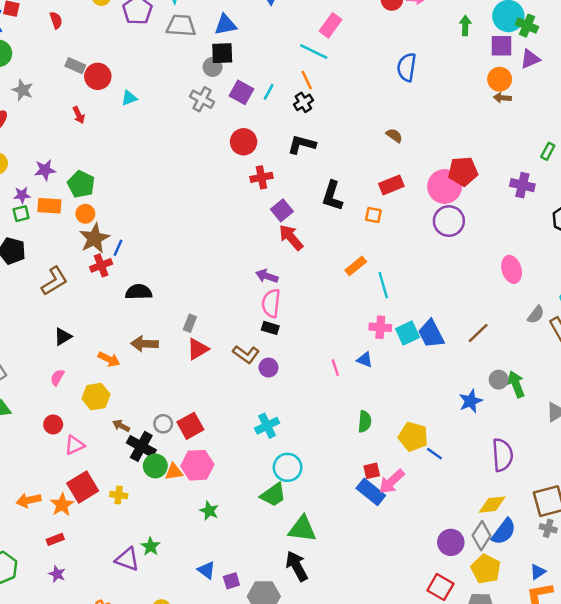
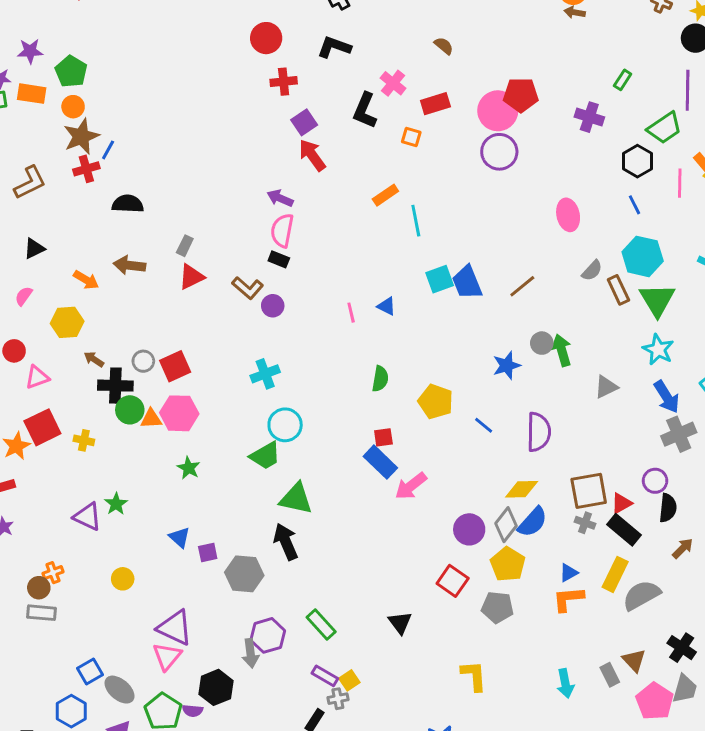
pink cross: (380, 327) -> (393, 83), moved, turned 30
black cross: (141, 446) -> (115, 386), turned -32
blue line: (434, 454) -> (484, 425), moved
pink arrow: (392, 482) -> (411, 486), moved

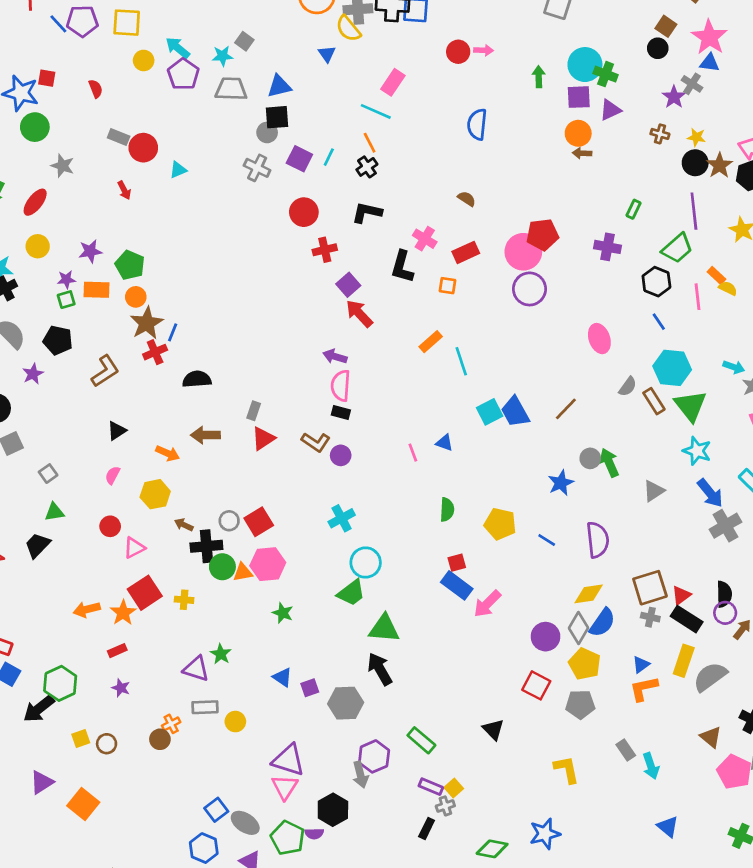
purple circle: (655, 481) -> (725, 613), moved
gray rectangle: (41, 613) -> (205, 707), moved
gray rectangle: (610, 675) -> (626, 750), moved

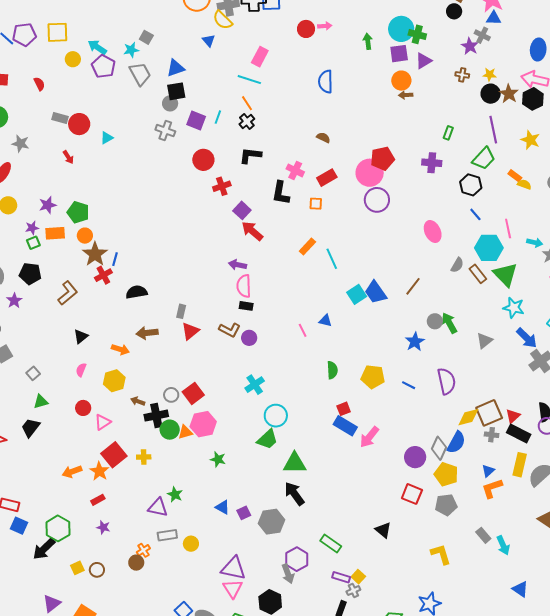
gray trapezoid: (231, 89) -> (140, 74), turned 65
pink line: (698, 297) -> (508, 229), moved
yellow diamond: (589, 594) -> (468, 417), moved

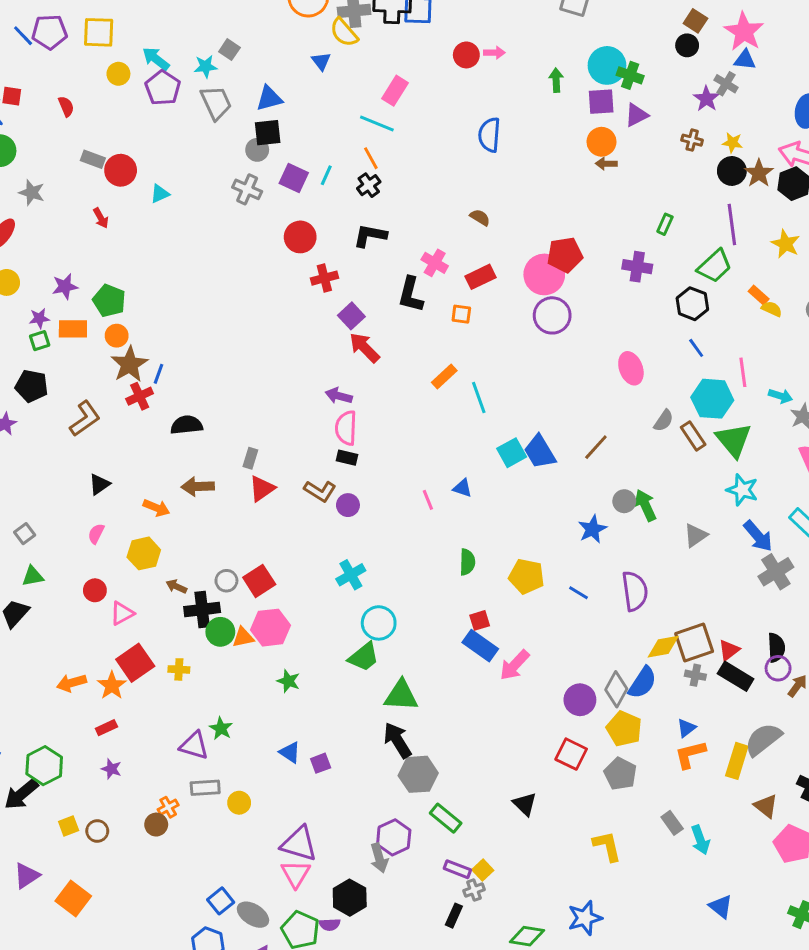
yellow rectangle: (520, 465) -> (737, 761), moved
gray pentagon: (446, 505) -> (620, 774), turned 30
gray hexagon: (271, 522) -> (418, 774), moved

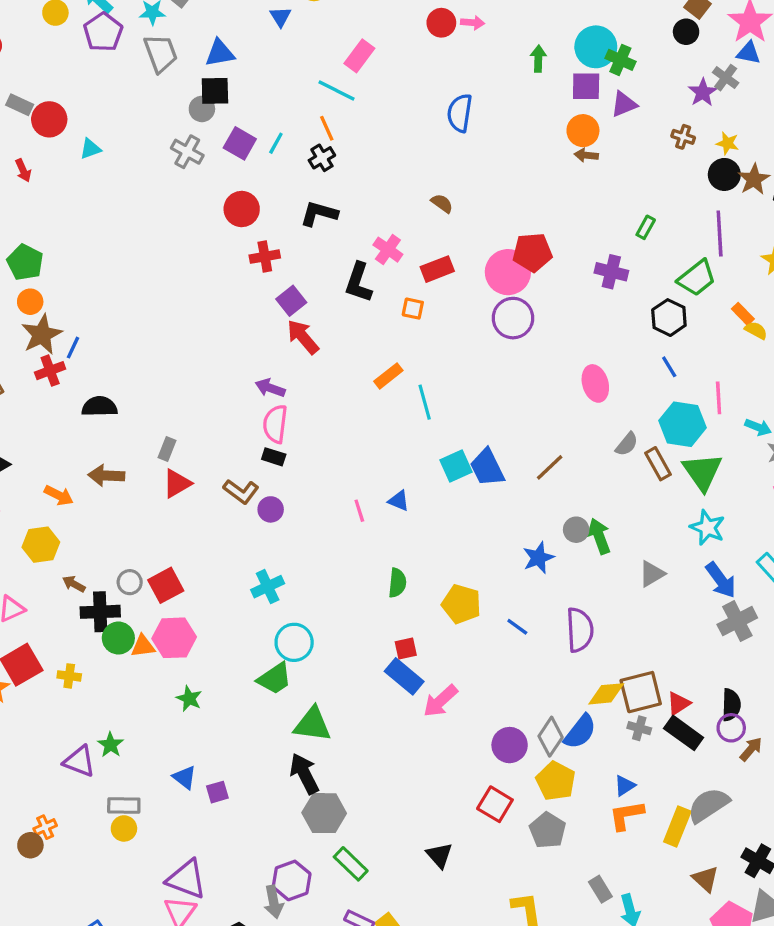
gray rectangle: (205, 788) -> (124, 805), moved

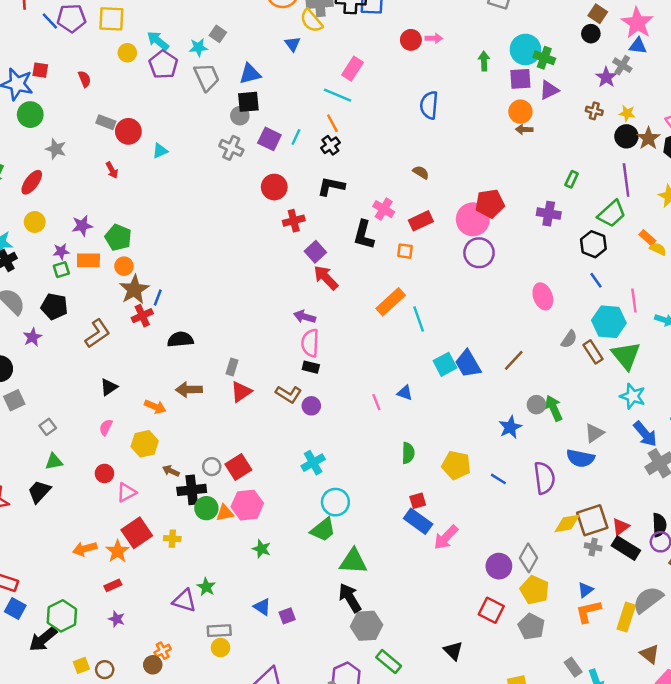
orange rectangle: (388, 376) -> (391, 302), size x1.4
blue semicircle: (580, 732) -> (580, 458), moved, turned 68

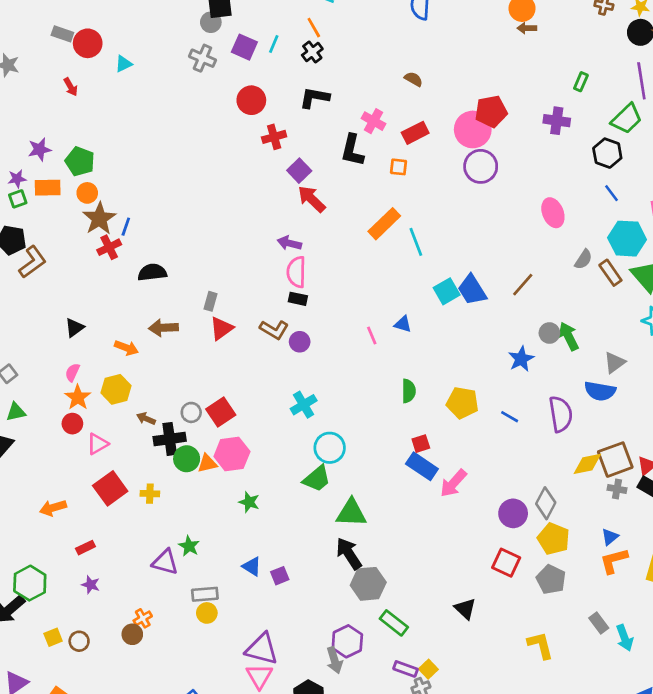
brown L-shape: (98, 334) -> (33, 262), moved
orange star: (118, 551) -> (78, 397), moved

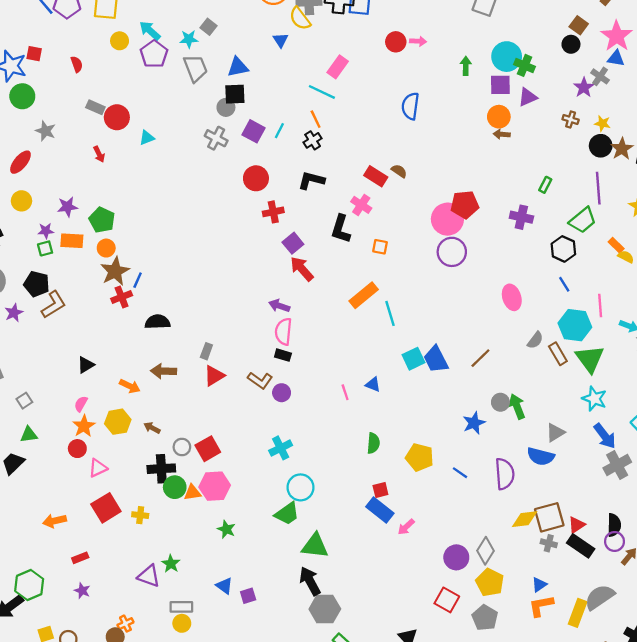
red rectangle: (415, 133) -> (376, 176), moved, turned 55
brown arrow: (146, 419) -> (152, 428), moved
pink arrow: (453, 483) -> (406, 527), size x0.7

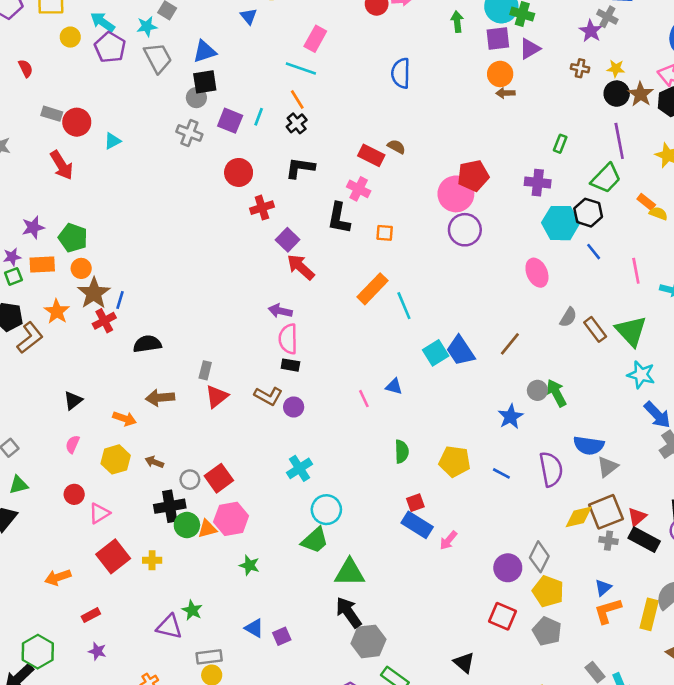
red arrow: (99, 154) -> (62, 165), size x1.6
cyan hexagon: (575, 325) -> (561, 223), moved
orange star: (84, 426) -> (57, 311), moved
gray triangle: (555, 433) -> (608, 467), moved

